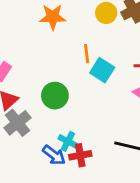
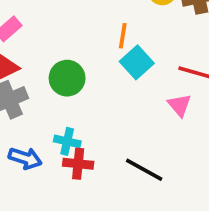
cyan cross: (68, 141) -> (67, 141), turned -30
blue arrow: (54, 155) -> (25, 158), moved, turned -35

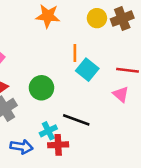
cyan cross: (67, 141) -> (48, 131), turned -30
black line: (144, 170) -> (76, 120), moved

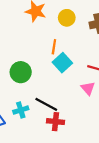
yellow circle: (97, 18) -> (67, 18), moved
red cross: (58, 145) -> (55, 122), moved

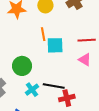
cyan square: (62, 63) -> (55, 45), turned -30
cyan cross: (21, 110) -> (32, 90), moved

